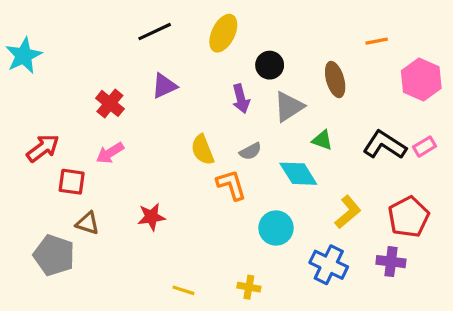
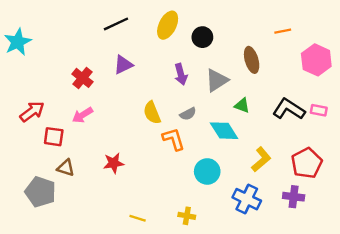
black circle: (270, 65) -> (202, 37), moved
pink rectangle: (425, 147) -> (319, 110), turned 42

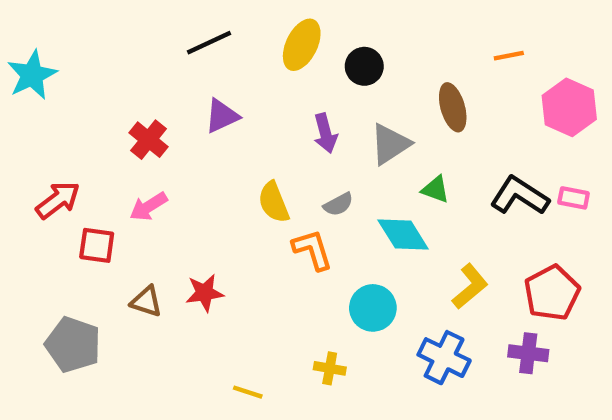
brown triangle: (66, 168) -> (146, 301), moved
yellow cross: (187, 216) -> (330, 368), moved

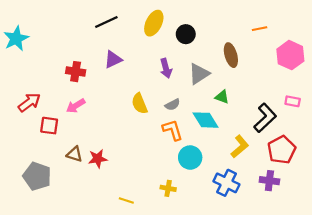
red cross: (149, 140) -> (76, 72), turned -30
black L-shape: (520, 196) -> (265, 118), moved, turned 104
orange L-shape: (312, 250) -> (173, 130), moved
red star: (205, 293) -> (98, 159), moved

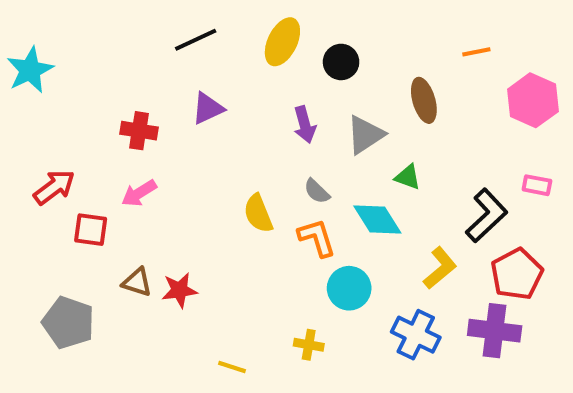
yellow semicircle: (139, 104) -> (258, 213), moved
gray semicircle: (173, 105) -> (317, 191), turned 72
purple cross: (269, 181) -> (495, 331), size x1.4

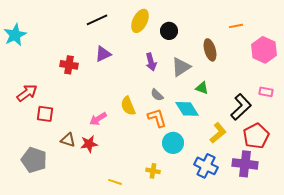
pink arrow: (139, 193) -> (98, 119), moved

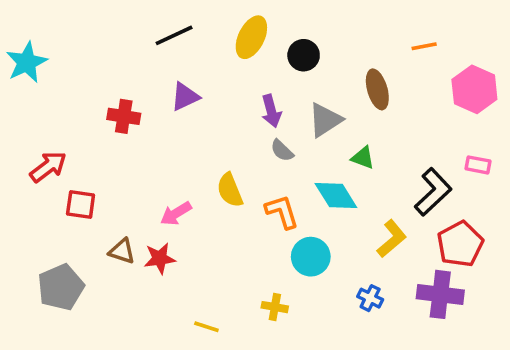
gray semicircle: (157, 95) -> (282, 151), moved
gray pentagon: (34, 160) -> (61, 287), turned 30
blue cross: (206, 166) -> (370, 298), size x0.6

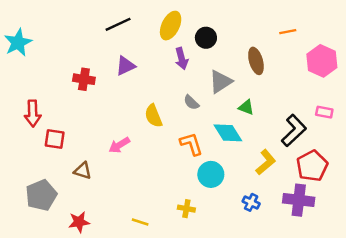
purple arrow: (271, 111) -> (182, 58), moved
red arrow: (48, 167) -> (33, 113), turned 125
yellow semicircle: (230, 190) -> (153, 116), moved
red star: (160, 258) -> (79, 222), moved

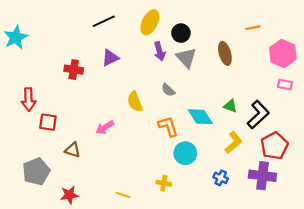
gray triangle: (221, 82) -> (186, 58), moved, turned -40
green triangle: (246, 107) -> (230, 106), moved
pink rectangle: (324, 112) -> (285, 85), moved

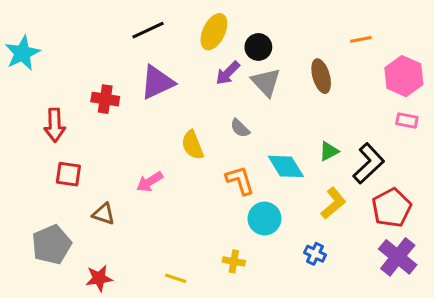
purple arrow: (160, 51) -> (228, 73), turned 60
purple triangle: (110, 58) -> (157, 82), size x1.4
red arrow: (29, 100) -> (55, 125), moved
green triangle: (230, 106) -> (329, 151), turned -48
purple cross: (262, 176) -> (398, 257), moved, turned 32

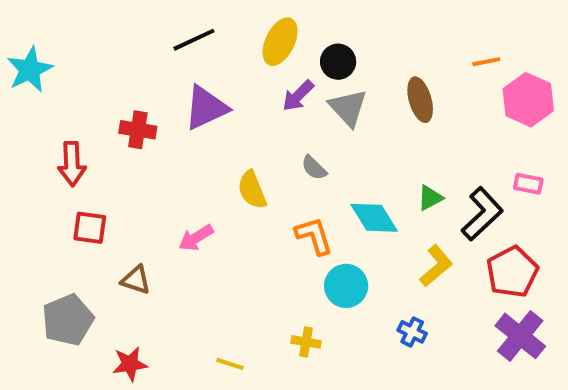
orange line: (361, 39) -> (486, 62), moved
pink rectangle: (407, 121) -> (528, 184), moved

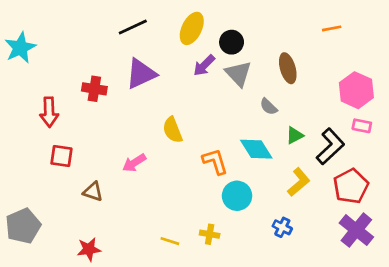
orange line: (486, 62) -> (332, 28), moved
pink hexagon: (528, 100) -> (356, 90), moved
gray semicircle: (314, 168) -> (269, 107), moved
gray pentagon: (68, 320) -> (23, 226), moved
yellow line: (230, 364) -> (170, 241), moved

